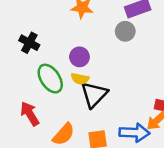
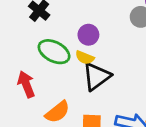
green ellipse: (50, 79) -> (54, 52), turned -40

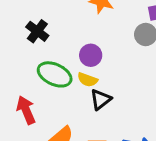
black triangle: (96, 76) -> (101, 99), size x0.7

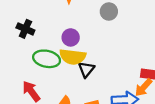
yellow semicircle: (88, 80) -> (73, 57), size x1.6

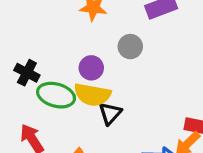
gray circle: (109, 12) -> (130, 47), moved
black cross: (25, 29) -> (27, 73), moved

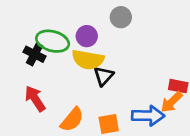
black cross: (27, 73) -> (35, 54), moved
green ellipse: (56, 95) -> (53, 41), moved

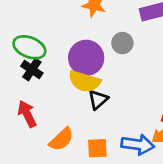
purple circle: (87, 36) -> (86, 58), size x1.6
green ellipse: (53, 41) -> (29, 47), moved

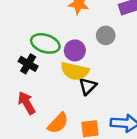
green ellipse: (29, 47) -> (45, 43), moved
purple circle: (86, 58) -> (75, 50), size x0.7

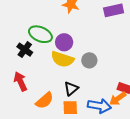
gray circle: (106, 35) -> (89, 60), moved
black triangle: (88, 86) -> (71, 89), moved

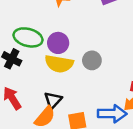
black triangle: (71, 89) -> (53, 100), moved

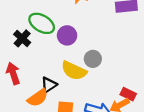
yellow semicircle: (59, 64) -> (74, 71), moved

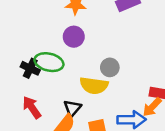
green ellipse: (42, 23) -> (49, 62), moved
purple circle: (67, 35) -> (74, 37), moved

